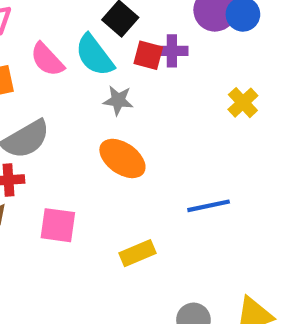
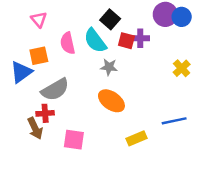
pink semicircle: (47, 60) -> (68, 43), turned 30
blue line: (209, 206) -> (174, 121), moved
yellow rectangle: (138, 253) -> (137, 138), moved

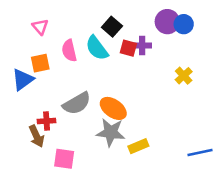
gray star: (109, 67) -> (111, 132), moved, size x1.6
gray semicircle: (55, 90) -> (77, 103), moved
blue line: (174, 121) -> (200, 152), moved
pink square: (74, 140) -> (64, 159), moved

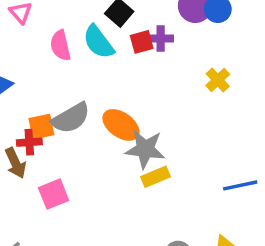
red square: (128, 48) -> (142, 42), turned -30
orange square: (40, 63) -> (41, 127), moved
gray star: (111, 132) -> (145, 149), moved
pink square: (64, 159) -> (54, 194), turned -30

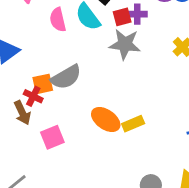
orange ellipse: (121, 125) -> (106, 119), moved
red cross: (29, 142) -> (33, 96), turned 30
gray star: (145, 149) -> (125, 44), moved

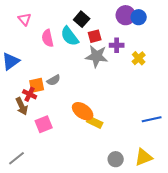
purple cross: (137, 14) -> (117, 45), moved
gray semicircle: (66, 77) -> (54, 80), size x0.6
yellow rectangle: (133, 124) -> (95, 122), moved, turned 49

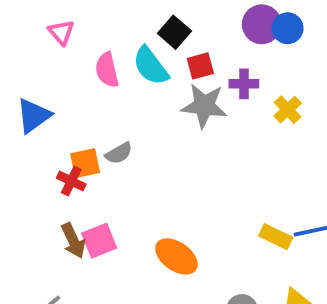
brown arrow: (22, 106) -> (73, 241), moved
orange ellipse: (83, 111) -> (176, 256), moved
yellow rectangle: (95, 122) -> (276, 237), moved

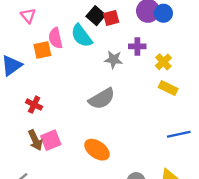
red square: (200, 66) -> (111, 18), moved
gray star: (204, 106) -> (114, 60), size x0.7
gray semicircle: (119, 153) -> (102, 99), moved, size x1.6
orange square: (85, 163) -> (42, 50), moved
yellow rectangle: (276, 237) -> (168, 88), moved

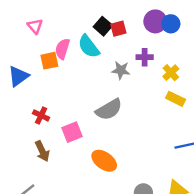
pink semicircle: (55, 38) -> (62, 49), turned 30
pink square: (51, 140) -> (72, 132), moved

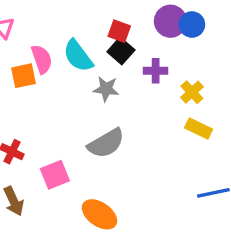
black square: (103, 26) -> (121, 51), moved
red square: (118, 29) -> (119, 31), turned 35
pink semicircle: (62, 49) -> (42, 59), turned 144
gray star: (121, 70) -> (106, 89), moved

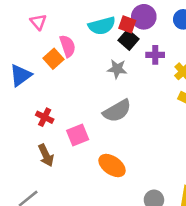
purple circle: (170, 21) -> (144, 17), moved
cyan semicircle: (78, 56) -> (102, 26), moved, turned -68
orange square: (24, 76) -> (54, 59), turned -30

